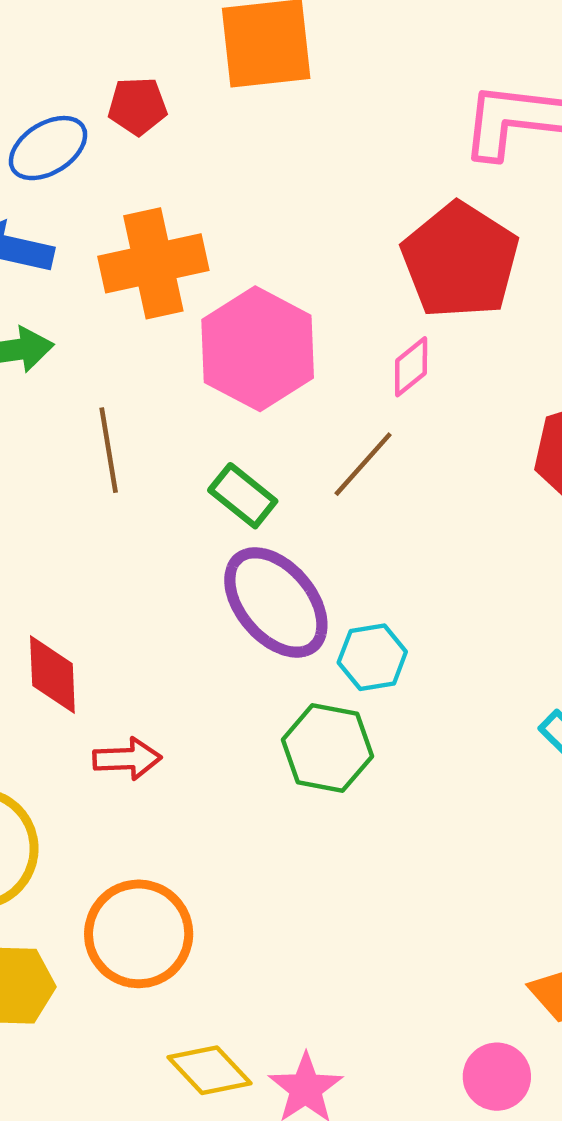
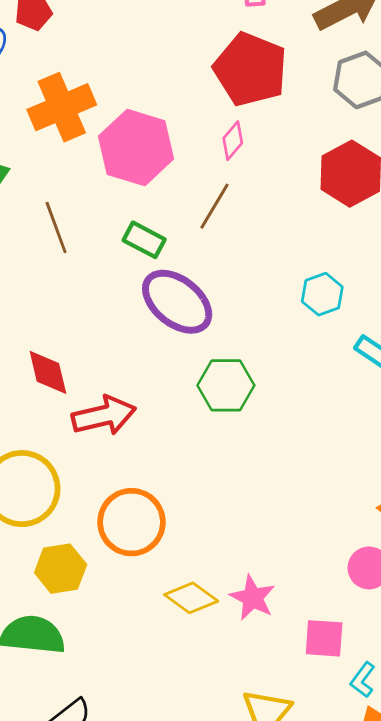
cyan hexagon: (372, 657) -> (322, 294), moved
red arrow: (127, 759) -> (104, 416), size x1.5

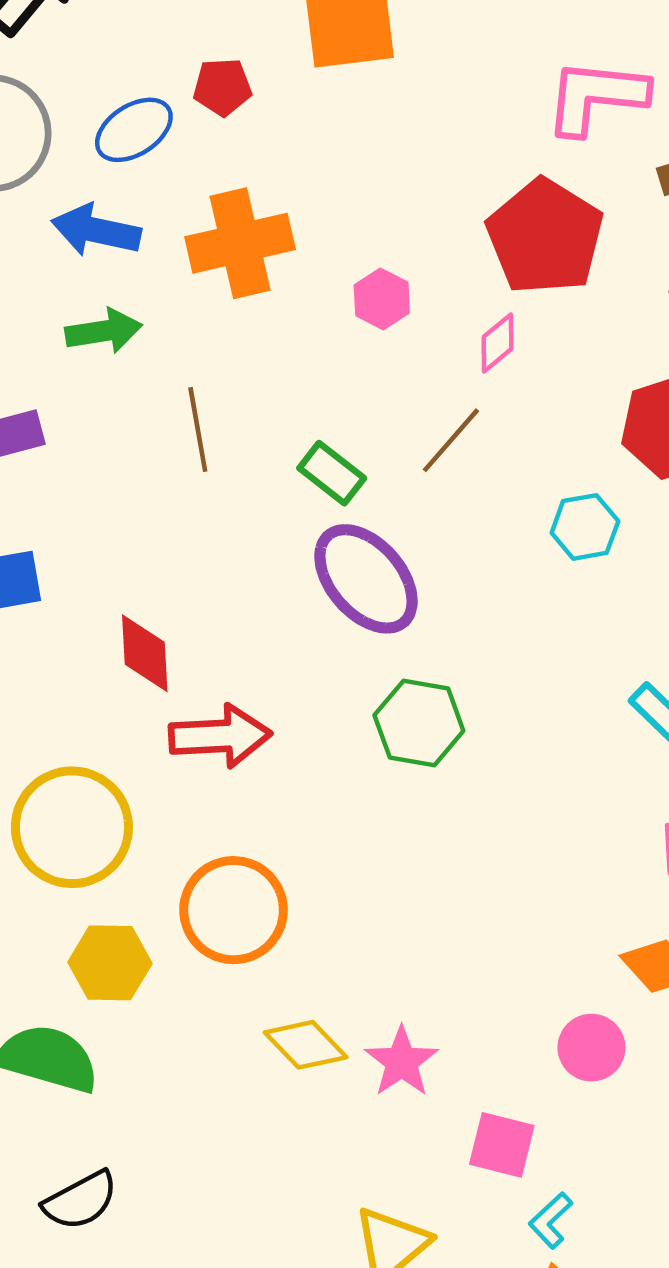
pink hexagon: (136, 148) -> (382, 299), moved, size x0.5
cyan hexagon: (322, 294) -> (585, 527), moved

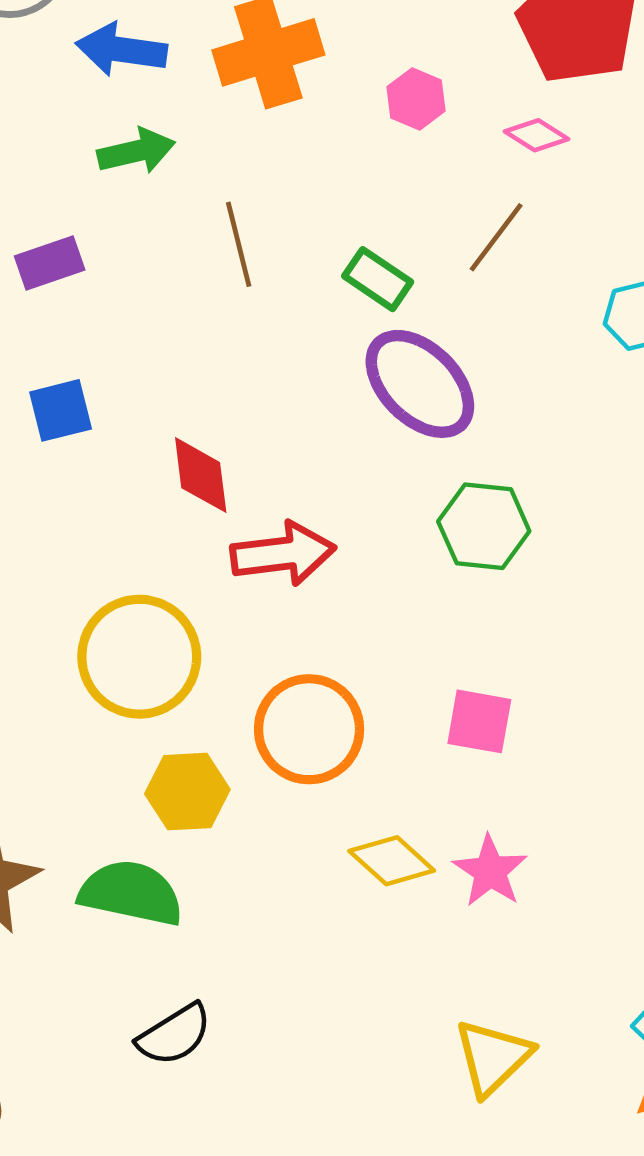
pink diamond: (498, 343) -> (537, 135), turned 76
pink square: (502, 1145) -> (479, 721), moved

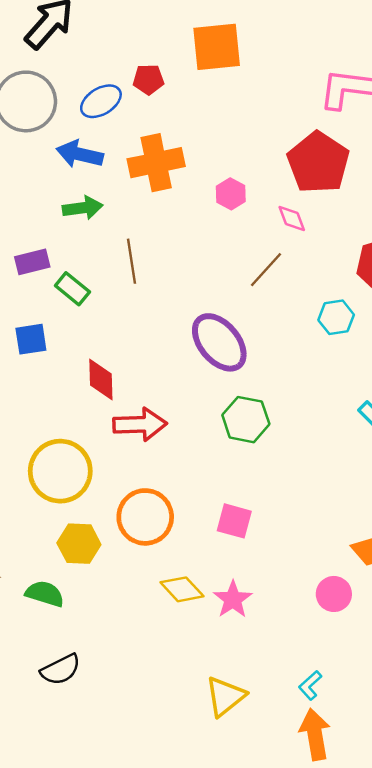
pink diamond: (537, 135) -> (292, 219), turned 32
green rectangle: (378, 279) -> (72, 289), moved
green semicircle: (131, 893) -> (45, 594), size x0.7

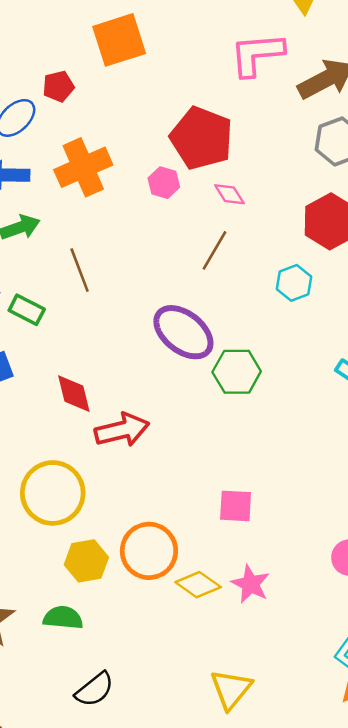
red pentagon: (318, 163) -> (202, 138), moved
green hexagon: (246, 420) -> (237, 372), moved
orange circle: (145, 517) -> (149, 551), moved
yellow triangle: (225, 696) -> (231, 689), moved

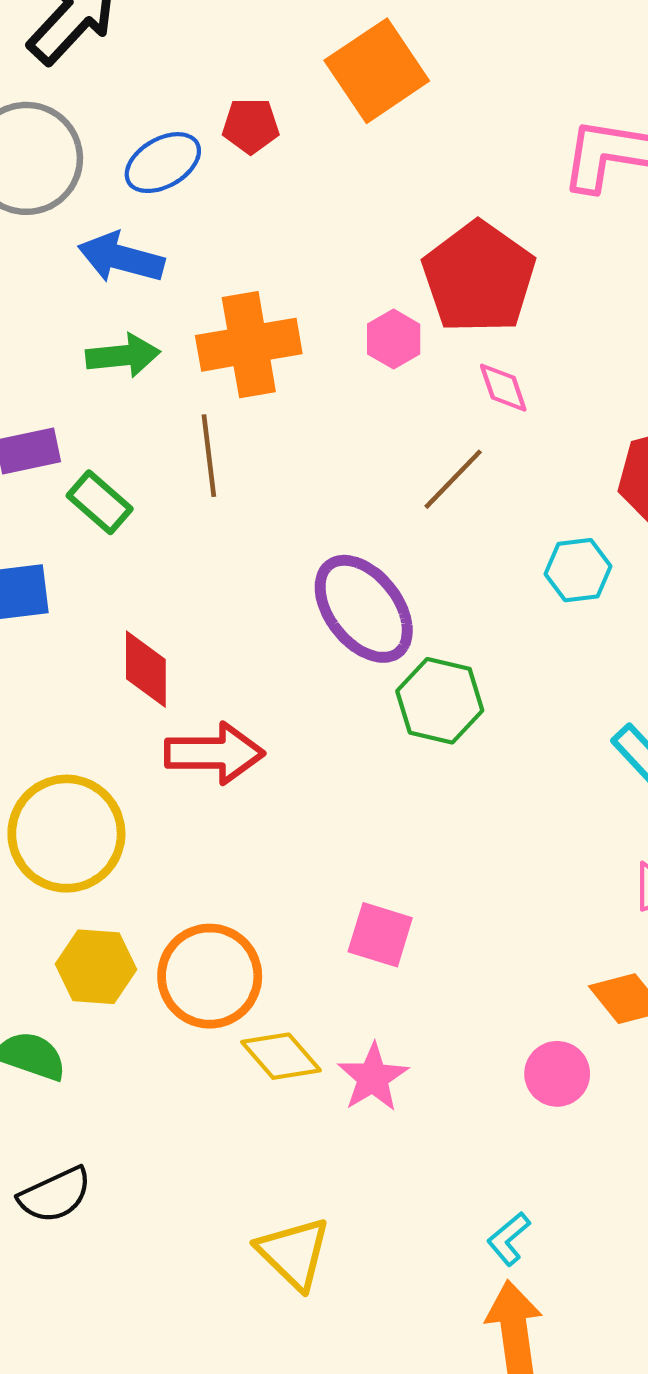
orange square: (119, 40) -> (377, 71), turned -30
orange cross: (83, 167) -> (249, 345), moved
yellow triangle: (231, 689) -> (294, 1253), turned -39

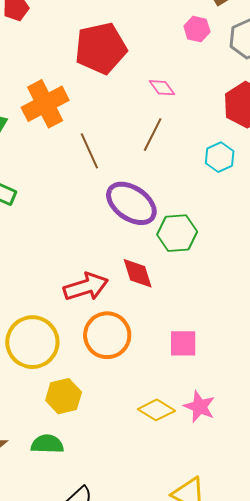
red pentagon: (479, 277) -> (101, 48), moved, turned -30
pink hexagon: (394, 339) -> (197, 29), moved
brown line: (209, 456) -> (89, 151), moved
red diamond: (146, 669) -> (138, 273), moved
orange circle: (210, 976) -> (107, 335), moved

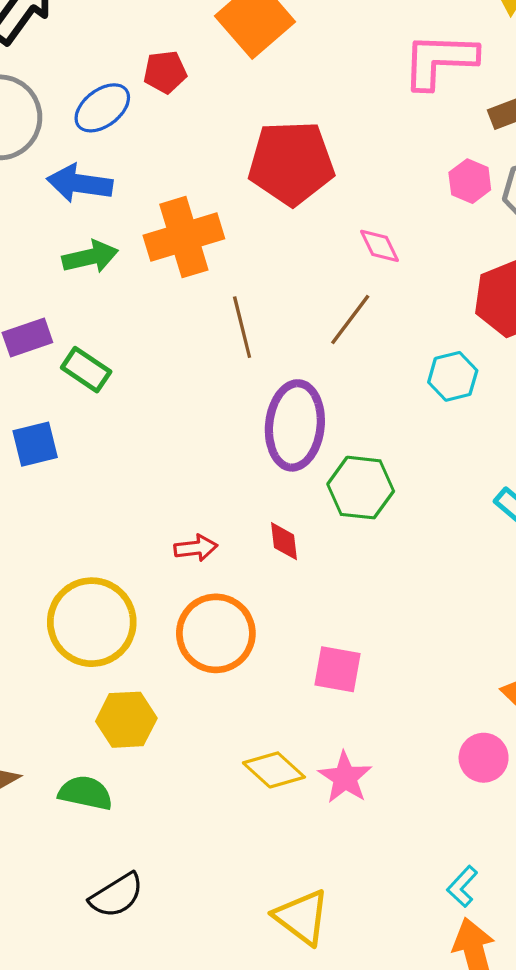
pink hexagon: (197, 29) -> (470, 181), moved
purple ellipse: (131, 203) -> (295, 425), turned 51
red diamond: (138, 273) -> (284, 541), size x0.7
red arrow: (86, 287) -> (196, 548), size x0.6

